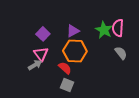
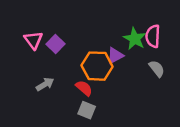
purple triangle: (73, 31) -> (115, 56), moved
pink triangle: (41, 54) -> (33, 40), moved

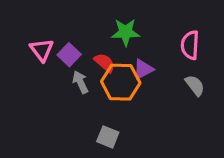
green star: (135, 39) -> (126, 32), moved, turned -30
gray arrow: (45, 84) -> (80, 82), moved, turned -84
red semicircle: (84, 88) -> (105, 63), moved

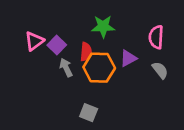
pink triangle: (42, 50) -> (34, 41), turned 30
red semicircle: (105, 63) -> (86, 52), turned 54
purple triangle: (143, 69) -> (128, 58), moved

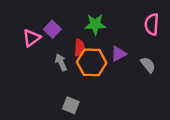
pink semicircle: (156, 37) -> (152, 24), moved
purple square: (57, 45) -> (52, 29), moved
gray square: (89, 113) -> (71, 105), moved

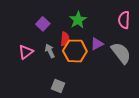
green star: (95, 24) -> (78, 20), turned -30
pink triangle: (32, 38) -> (26, 52), moved
gray semicircle: (148, 65) -> (121, 53), size x1.6

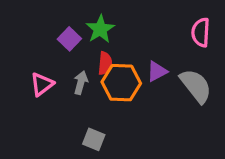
green star: (78, 20) -> (100, 29), moved
gray arrow: (50, 51) -> (81, 83), turned 40

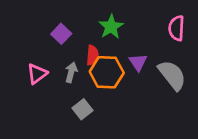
green star: (100, 29) -> (111, 27), moved
purple triangle: (157, 71) -> (138, 62), turned -36
gray square: (94, 139) -> (83, 109), moved, turned 30

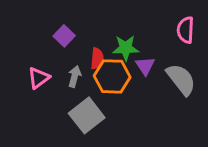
green star: (111, 27) -> (126, 48), moved, turned 30
gray square: (83, 109) -> (87, 115), size x1.6

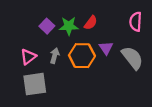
green star: (126, 48) -> (69, 26), moved
red semicircle: (97, 58) -> (91, 23), moved, turned 32
gray square: (87, 115) -> (35, 84), moved, turned 30

